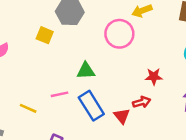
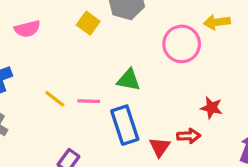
yellow line: (28, 108) -> (55, 99), moved

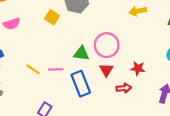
pink circle: (182, 44) -> (107, 45), moved
red triangle: (160, 147) -> (106, 70), moved

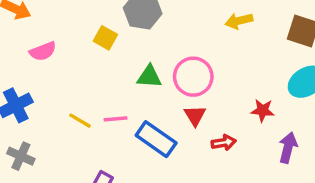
green triangle: (81, 53) -> (149, 77), moved
red star: (138, 68) -> (263, 110), moved
blue rectangle: (81, 84) -> (156, 139), turned -30

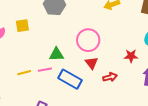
yellow square: (105, 38) -> (22, 26), moved, turned -32
green triangle: (149, 77) -> (56, 54), moved
yellow line: (80, 121) -> (24, 73), turned -40

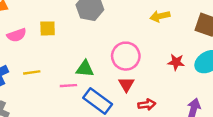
red star: (131, 56) -> (176, 62), moved
yellow line: (24, 73) -> (32, 72), moved

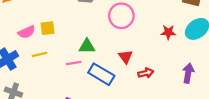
yellow square: (48, 28) -> (48, 28), moved
pink semicircle: (17, 35) -> (27, 32), moved
pink circle: (126, 56) -> (121, 16), moved

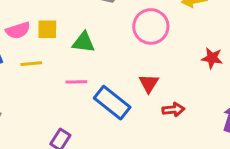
green triangle: (87, 46) -> (84, 42), moved

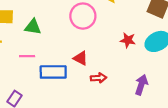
red triangle: (149, 83) -> (81, 58), turned -35
blue rectangle: (112, 103) -> (53, 72), turned -40

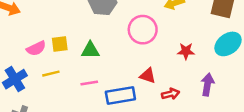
red star: (128, 40) -> (186, 51), moved
purple arrow: (141, 85) -> (207, 85), moved

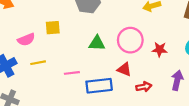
pink circle: (143, 30) -> (130, 40), moved
yellow square: (60, 44) -> (53, 28), moved
green triangle: (90, 50) -> (97, 43), moved

